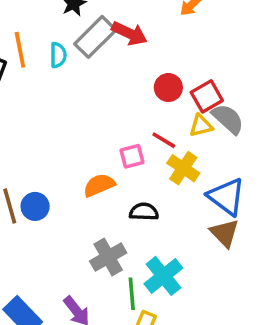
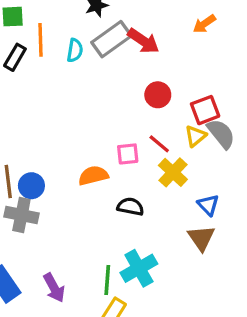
red circle: (168, 88) -> (158, 95), moved
yellow triangle: (201, 126) -> (195, 136), turned -35
blue triangle: (226, 197) -> (208, 205), size x0.6
gray cross: (108, 257) -> (21, 215), moved, turned 32

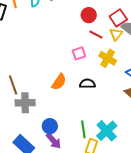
red line: (159, 144) -> (96, 34), moved
orange semicircle: (93, 176) -> (59, 82), moved, turned 150
blue circle: (31, 186) -> (50, 126), moved
cyan cross: (139, 268) -> (107, 131), moved

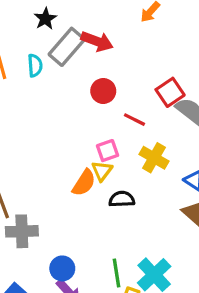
red circle: (89, 15) -> (103, 91), moved
yellow triangle: (116, 34) -> (102, 171), moved
orange semicircle: (59, 82) -> (84, 183), moved

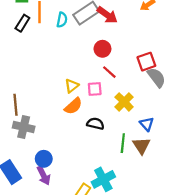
red line: (134, 120) -> (109, 72), moved
yellow triangle: (102, 171) -> (72, 86), moved
green line: (116, 273) -> (123, 143), moved

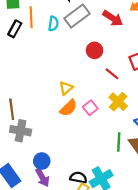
red arrow: (107, 15) -> (113, 18), moved
red line: (109, 72) -> (112, 74), moved
pink square: (95, 89) -> (90, 108), moved, turned -32
black semicircle: (95, 124) -> (78, 178), moved

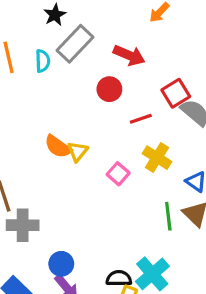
red arrow: (113, 18) -> (129, 55), moved
red line: (112, 74) -> (141, 119), turned -48
orange semicircle: (68, 108) -> (58, 147), moved, turned 90

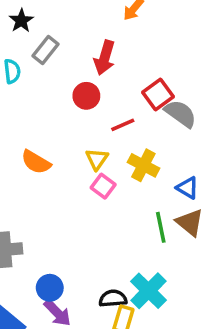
gray rectangle: (75, 44) -> (45, 50), size x0.7
red arrow: (129, 55) -> (105, 58), turned 88
yellow triangle: (78, 151) -> (97, 159), moved

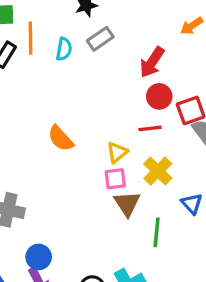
red circle: (86, 96) -> (159, 96), moved
pink square: (103, 186) -> (115, 179), turned 30
brown triangle: (190, 223) -> (127, 204), moved

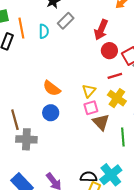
red line: (150, 128) -> (115, 76), moved
blue circle: (39, 257) -> (51, 113), moved

